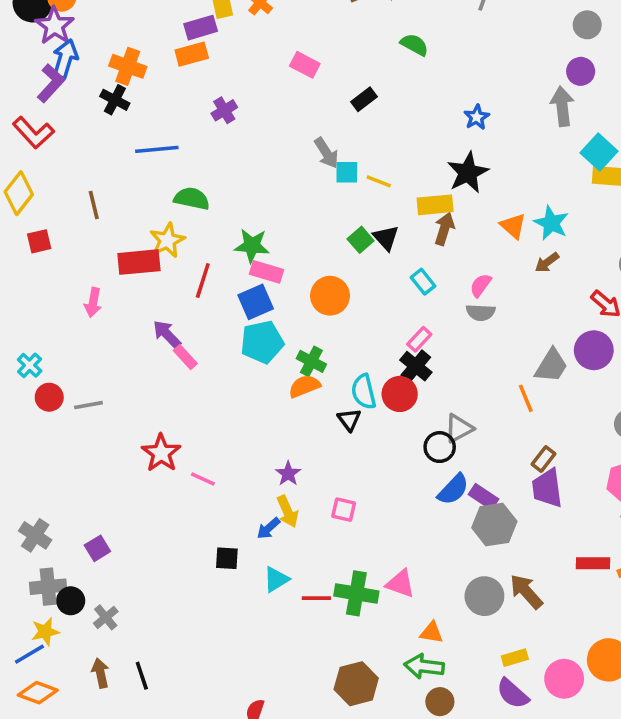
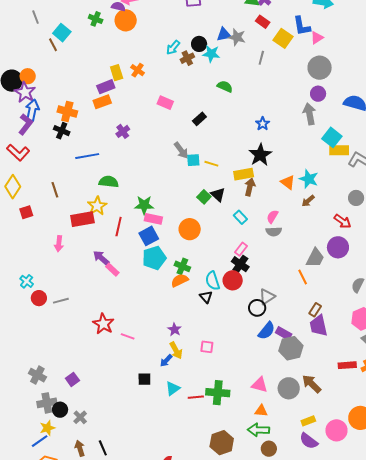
gray circle: (587, 25) -> (320, 68), size x1.5
pink triangle: (400, 584) -> (260, 385), moved

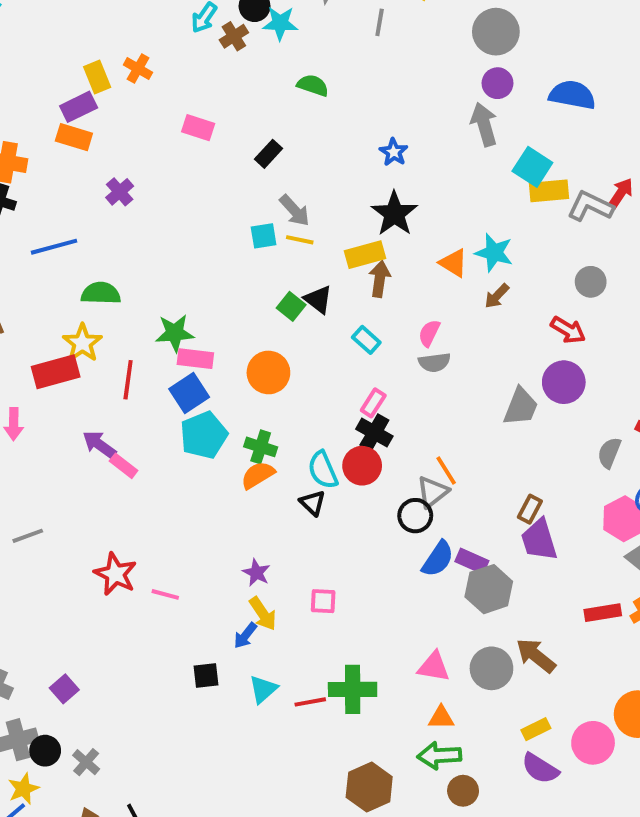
orange rectangle: (102, 102) -> (74, 137), turned 42
gray arrow: (181, 150) -> (295, 211), moved
orange line: (303, 277) -> (446, 470), moved

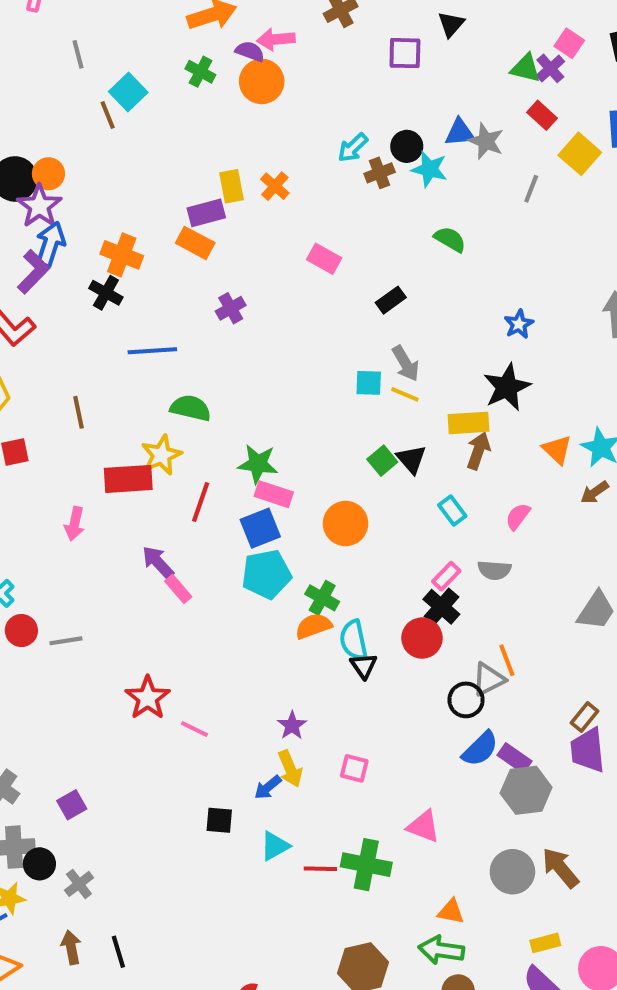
gray semicircle: (434, 362) -> (494, 570), moved
cyan semicircle: (323, 470) -> (354, 640), moved
pink triangle: (434, 667) -> (423, 826), moved

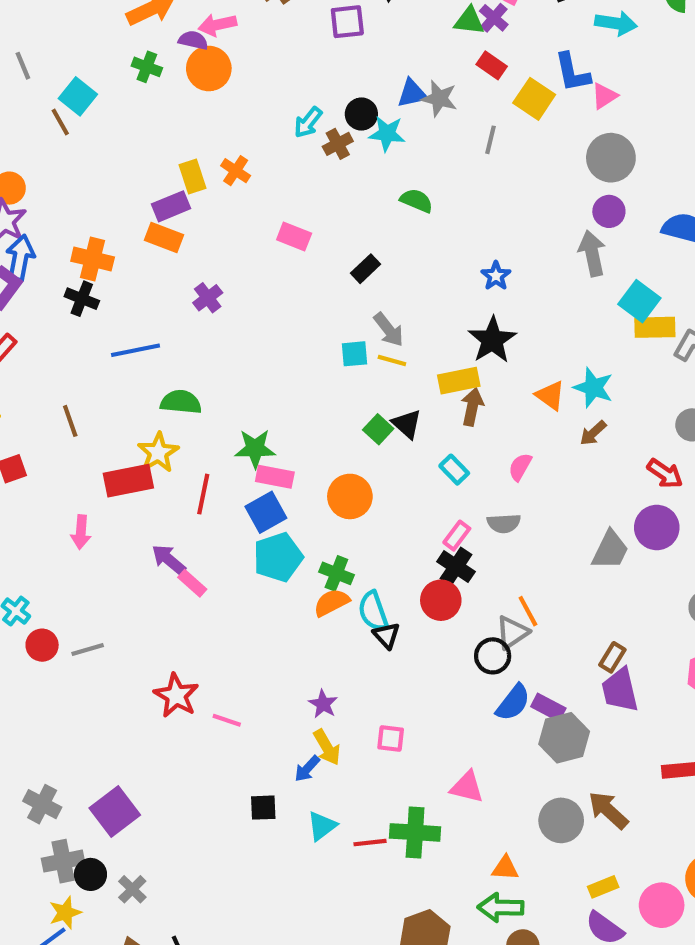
purple square: (72, 805) -> (115, 812), size x1.6

